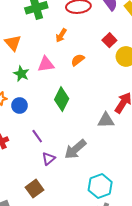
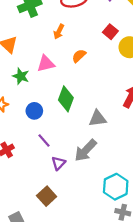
blue circle: (20, 106) -> (34, 111), moved
gray triangle: (106, 120) -> (98, 118), moved

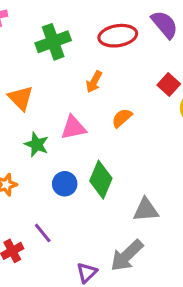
blue circle: (34, 111) -> (65, 184), moved
purple line: (44, 141) -> (43, 233), moved

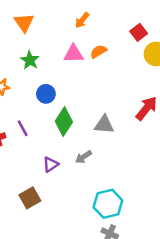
pink triangle: (73, 128) -> (74, 54), moved
green diamond: (101, 180) -> (64, 122), moved
gray arrow: (127, 256) -> (83, 157), size x0.6

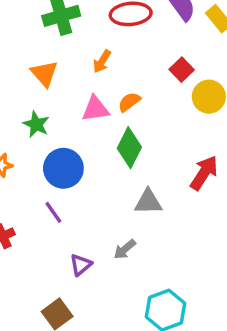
orange triangle: (24, 23) -> (44, 73), moved
blue circle: (46, 94) -> (63, 168), size x1.5
green diamond: (64, 122) -> (129, 148), moved
purple line: (23, 128) -> (53, 212), moved

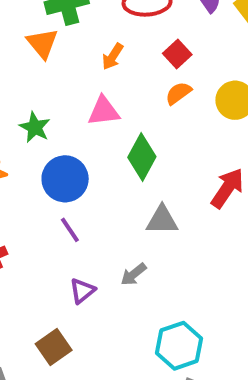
red square: (182, 70) -> (177, 54), moved
orange triangle: (44, 73) -> (42, 43), moved
orange semicircle: (129, 102) -> (178, 93), moved
purple line: (53, 212) -> (70, 230), moved

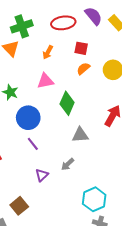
red square: (177, 54) -> (81, 48), turned -32
brown square: (54, 347) -> (19, 206), moved

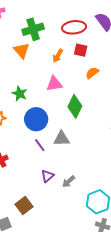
red square: (81, 48) -> (81, 50), moved
gray triangle: (80, 135) -> (62, 139), moved
gray arrow: (68, 164) -> (69, 181), moved

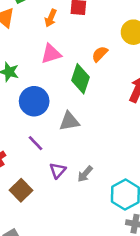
orange semicircle: (92, 73) -> (100, 54), moved
purple line: (40, 145) -> (36, 143), moved
brown square: (24, 206) -> (21, 190), moved

